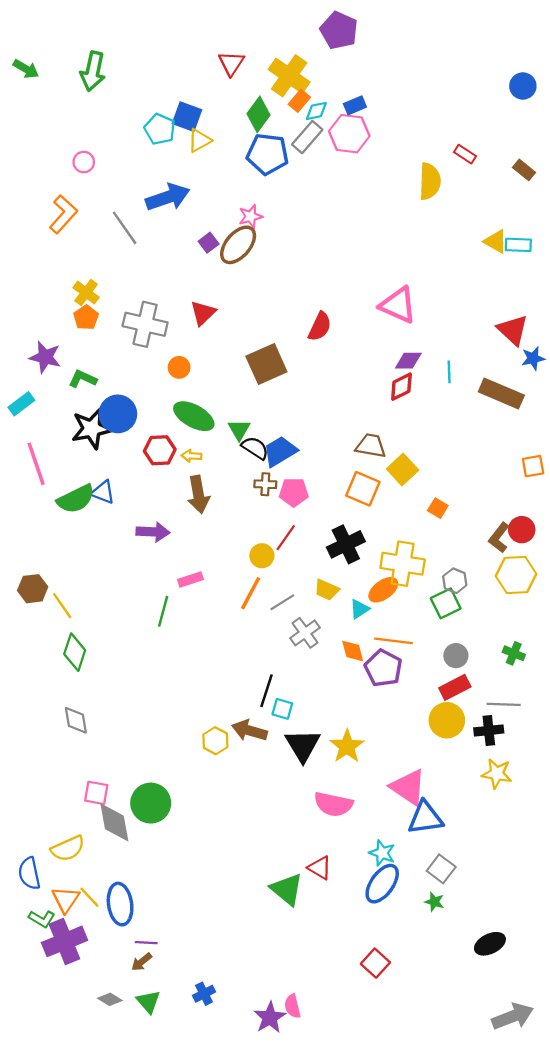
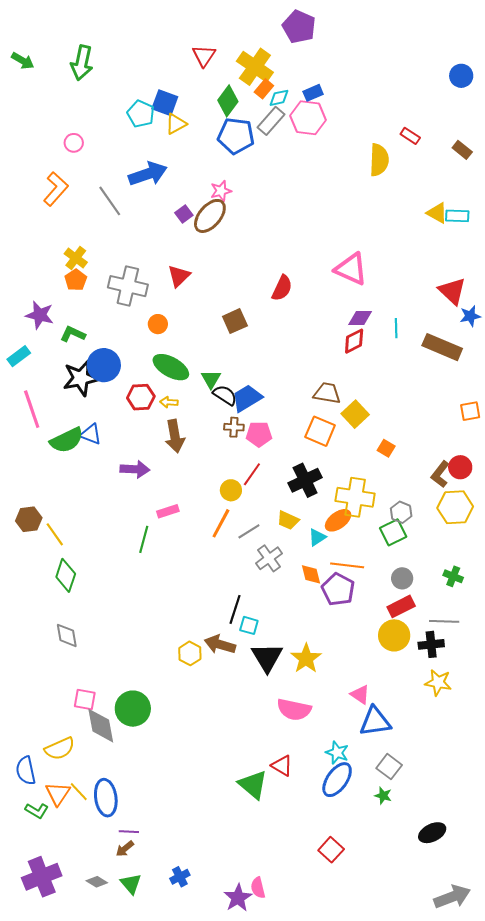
brown square: (266, 364) -> (235, 321), size x0.7
pink triangle: (408, 787) -> (360, 695), size x0.6
purple cross: (64, 941) -> (42, 877), moved

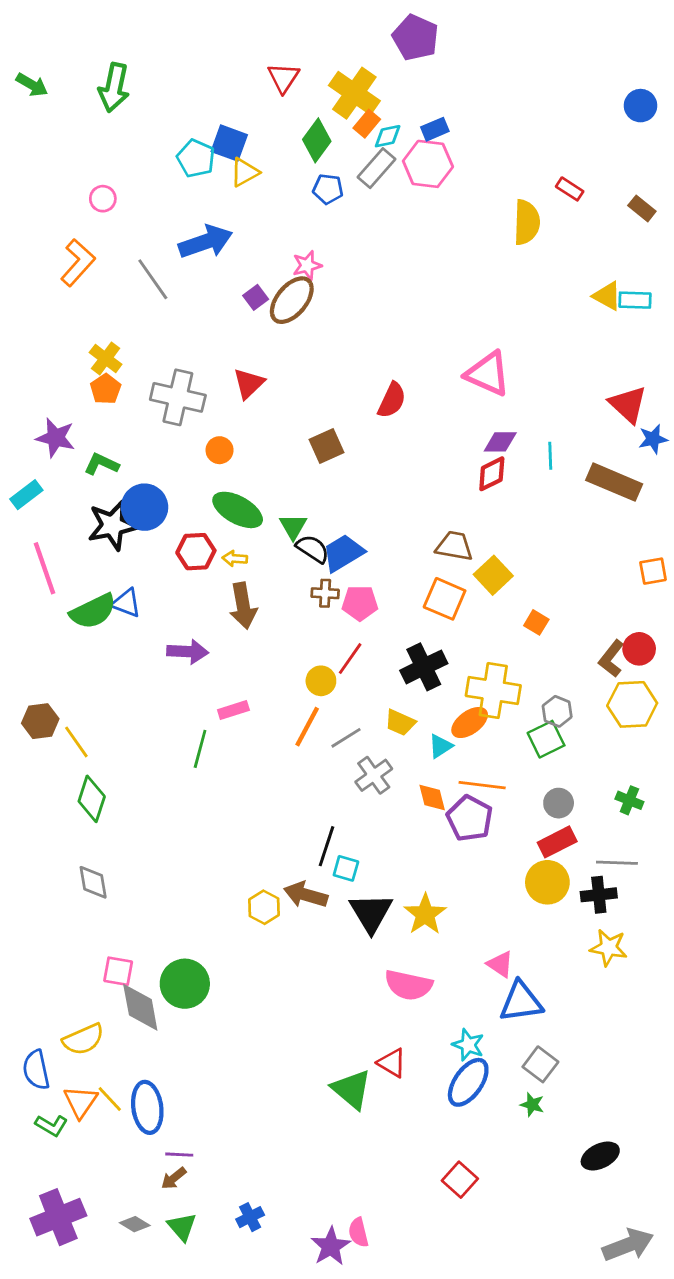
blue pentagon: (236, 136) -> (328, 189), size x0.6

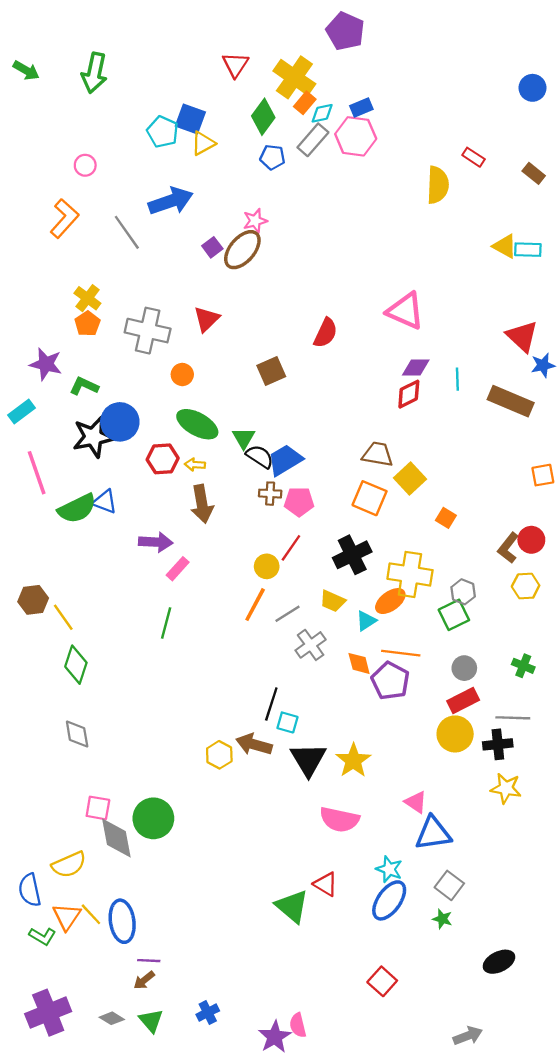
yellow hexagon: (632, 704) -> (526, 586), size x0.7
pink rectangle: (233, 710) -> (178, 569), moved, turned -30
gray arrow: (628, 1245) -> (468, 1036), moved, size x0.7

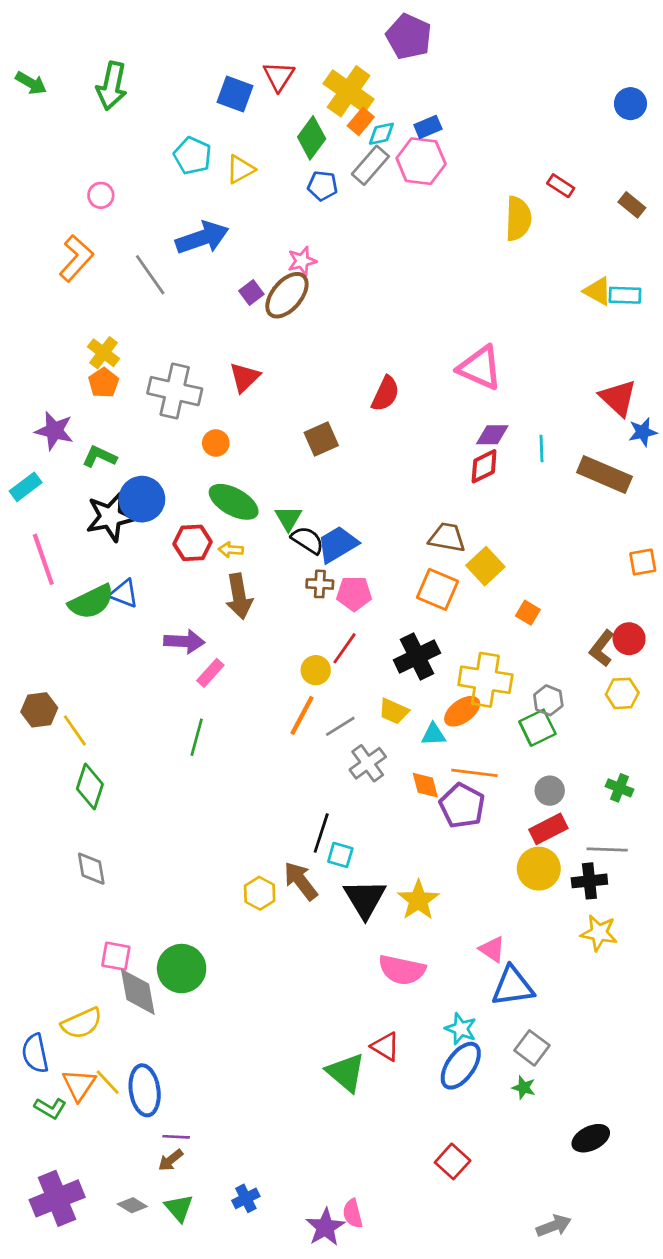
blue square: (190, 119) -> (235, 94), moved
cyan triangle: (366, 621) -> (433, 735), turned 30
brown arrow: (254, 744) -> (301, 881), turned 36

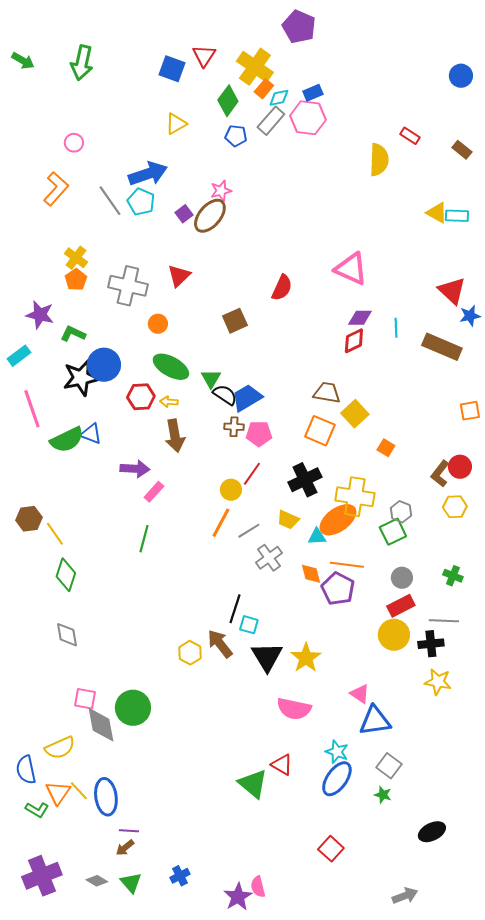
cyan pentagon: (193, 156) -> (141, 202), moved
orange ellipse: (462, 711) -> (338, 520), size x1.4

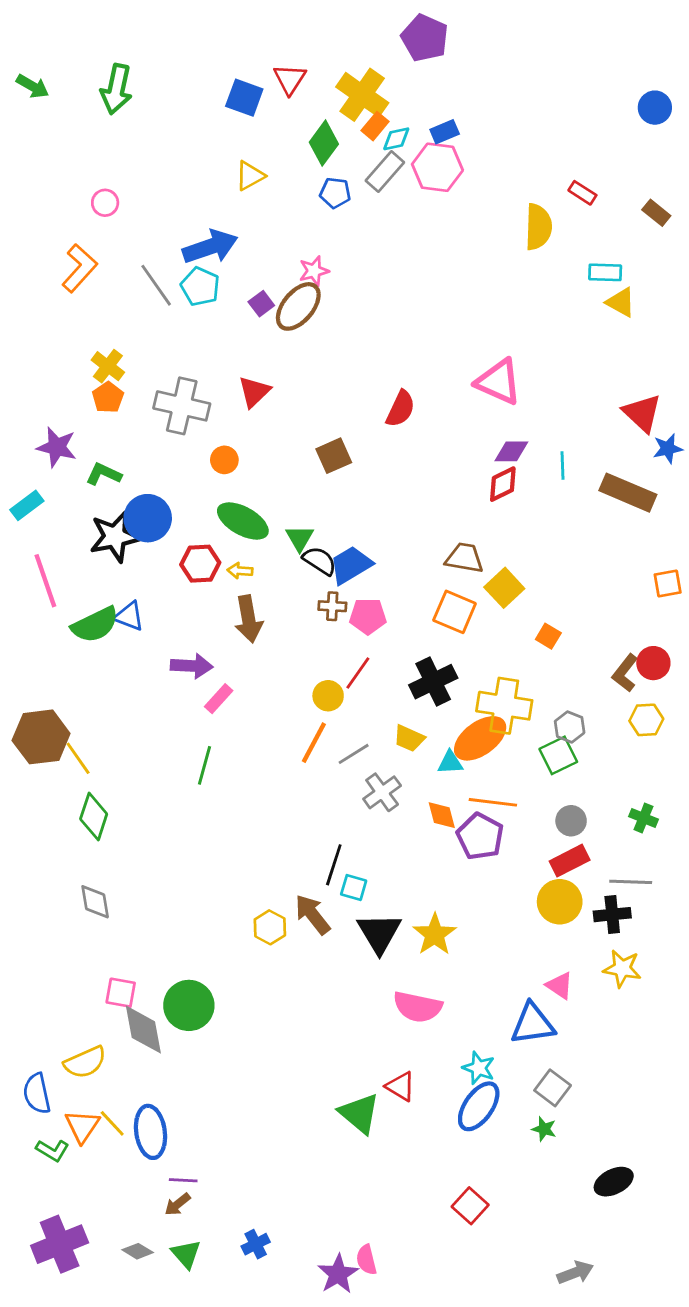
cyan rectangle: (457, 216) -> (605, 272), moved
brown hexagon: (29, 519) -> (41, 737), size x1.5
pink triangle: (360, 694) -> (560, 986), moved

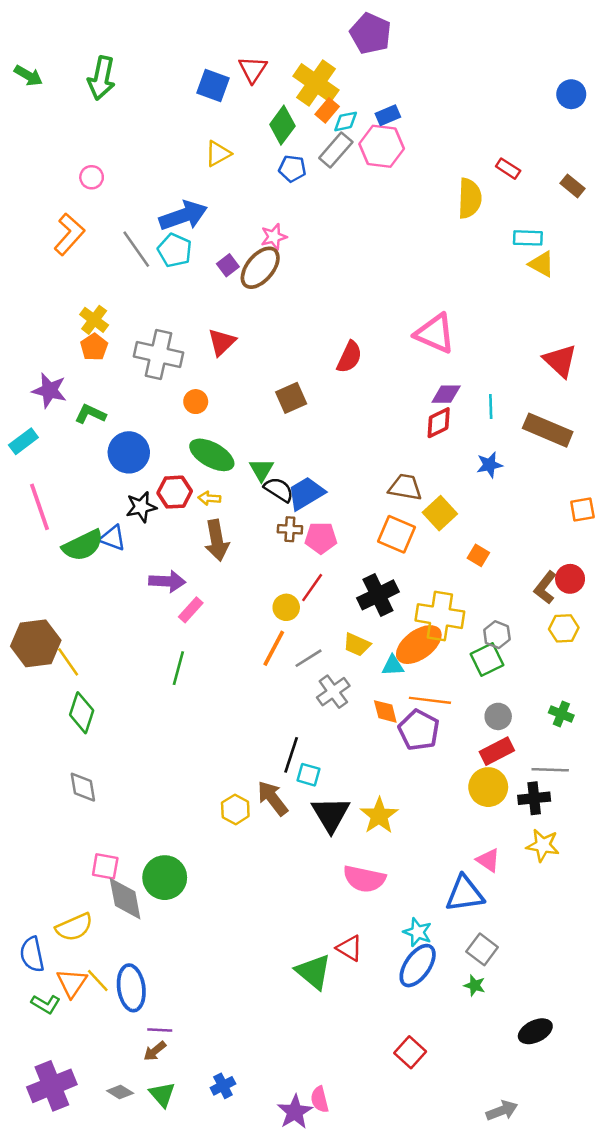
blue star: (668, 449) -> (489, 465), moved
black star: (115, 537) -> (141, 507), moved, size x0.7

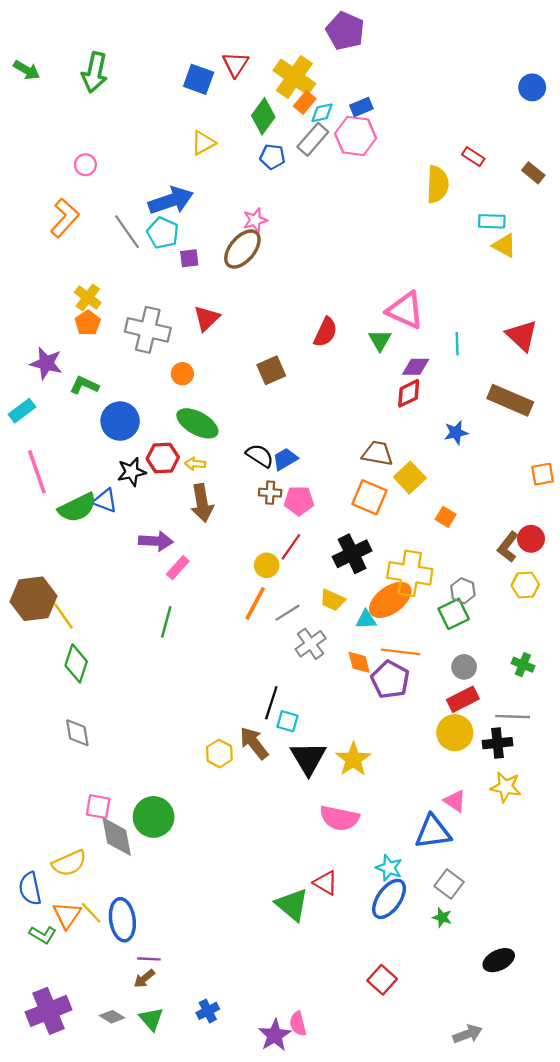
purple square: (228, 265) -> (189, 258), moved, turned 30
cyan line: (491, 407) -> (457, 344), moved
green triangle: (261, 470) -> (380, 340), moved
blue trapezoid: (306, 493) -> (285, 459), size x0.7

